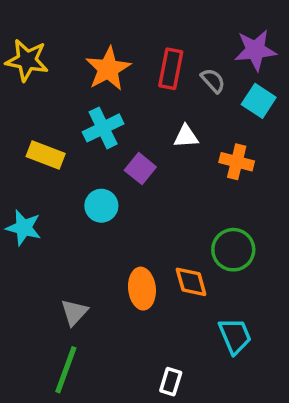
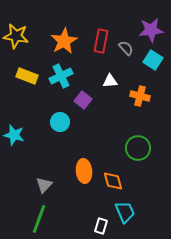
yellow rectangle: (46, 155) -> (27, 76), moved
orange diamond: (191, 282) -> (113, 181), moved
cyan trapezoid: (235, 336) -> (125, 212), moved

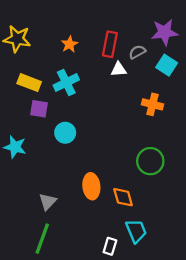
orange star: (64, 41) -> (70, 44), size x0.6
gray semicircle: (126, 48) -> (137, 52), turned -77
white triangle: (110, 81) -> (119, 69), moved
purple square: (83, 100) -> (39, 109), moved, turned -30

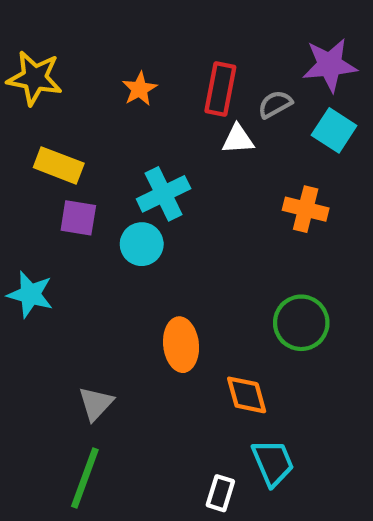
cyan cross: (66, 83) -> (164, 194), moved
cyan circle: (65, 133) -> (142, 244), moved
orange ellipse: (91, 186) -> (181, 345), moved

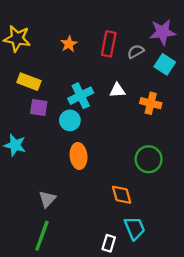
white triangle: (238, 139) -> (117, 90), moved
orange ellipse: (181, 345) -> (79, 156), moved

